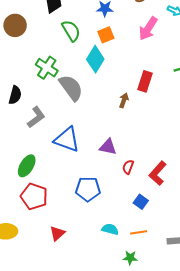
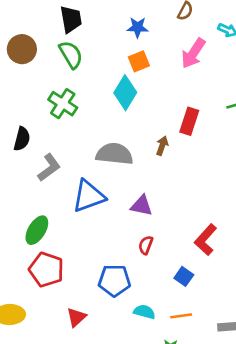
green semicircle: (71, 31) -> (71, 55), moved
gray semicircle: (71, 88) -> (114, 154), moved, turned -48
blue triangle: (67, 139) -> (89, 196), turned -40
red semicircle: (128, 167) -> (146, 245), moved
blue pentagon: (88, 189) -> (114, 280), moved

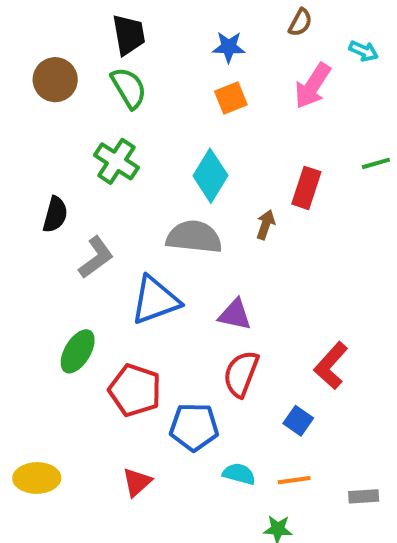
cyan diamond: (125, 93) -> (210, 176), moved
red semicircle: (146, 245) -> (241, 374), size x1.6
red pentagon: (46, 270) -> (135, 390), moved

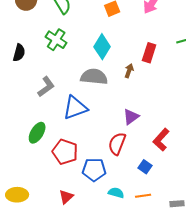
black semicircle: (55, 214) -> (19, 53), moved
purple triangle: (235, 315) -> (131, 117), moved, turned -48

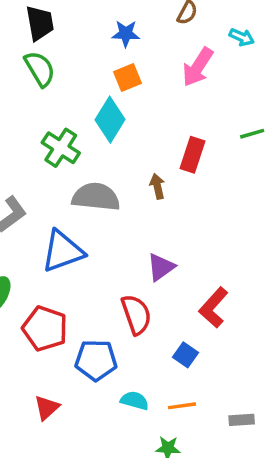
green cross: (56, 40) -> (61, 148), moved
cyan diamond: (102, 47) -> (110, 120), moved
brown arrow: (129, 71) -> (157, 186), turned -32
red semicircle: (117, 144) -> (136, 315), turned 140

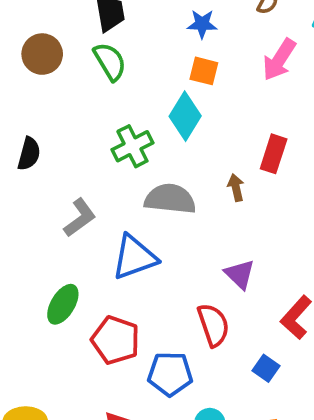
orange square: (128, 78) -> (204, 71), turned 36
green cross: (61, 148) -> (132, 146), turned 30
purple triangle: (161, 267) -> (240, 274), turned -40

